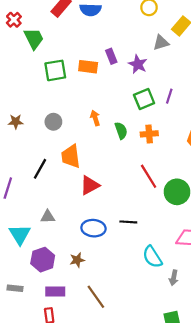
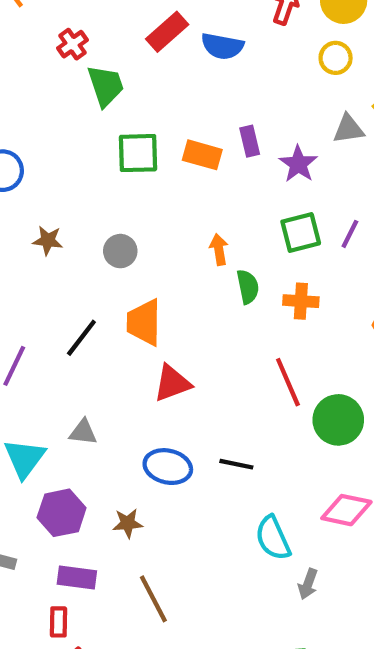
orange arrow: (95, 118) -> (219, 250), moved

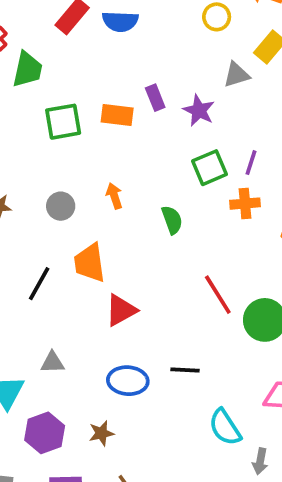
green trapezoid: (106, 86) -> (27, 69), turned 39
orange arrow: (219, 250) -> (114, 196), moved
orange cross: (301, 301) -> (245, 204), moved

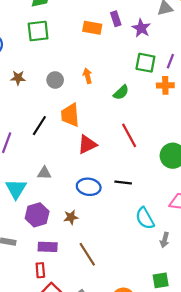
green square: (63, 122) -> (38, 31), moved
green square: (210, 168) -> (145, 63), turned 30
green semicircle: (172, 220) -> (121, 92), turned 63
red line: (218, 295) -> (129, 135), moved

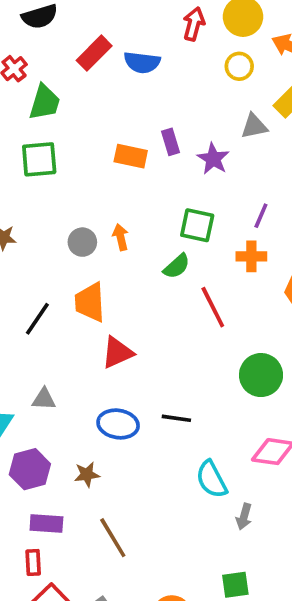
green square: (145, 63) -> (197, 225), moved
gray circle: (55, 80) -> (82, 242), moved
red line: (129, 135) -> (213, 307), moved

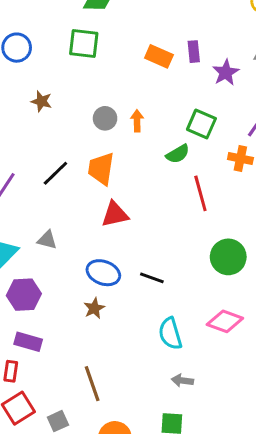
brown star: (87, 475) -> (94, 308), moved, turned -30
gray arrow: (244, 517) -> (182, 380), moved, turned 70
brown line: (113, 538) -> (92, 384), moved

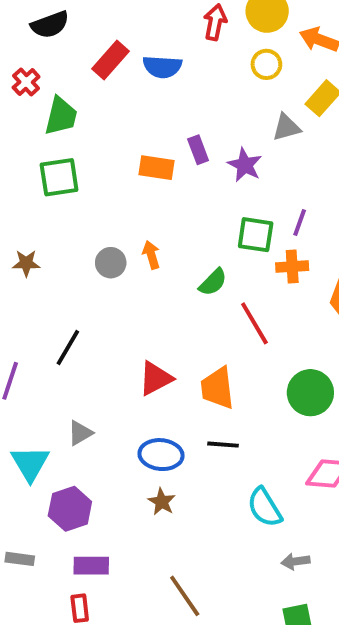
green square: (201, 124) -> (256, 235), moved
orange trapezoid: (101, 169) -> (217, 388), moved
gray triangle: (47, 240) -> (80, 433), turned -30

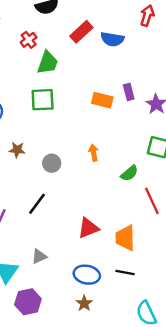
gray circle: (111, 263) -> (52, 163), moved

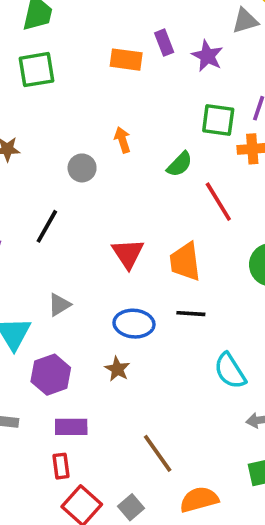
gray circle: (52, 163) -> (82, 168), moved
red triangle: (88, 228) -> (128, 254), turned -35
brown star: (84, 303) -> (117, 369), moved

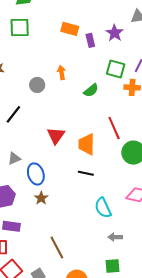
purple rectangle: (164, 43) -> (90, 40), moved
red line: (218, 202) -> (114, 128), moved
blue ellipse: (134, 324) -> (36, 174), moved, turned 60

